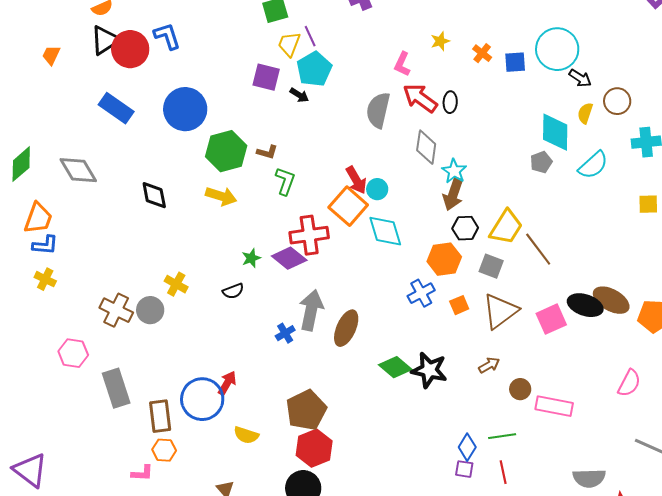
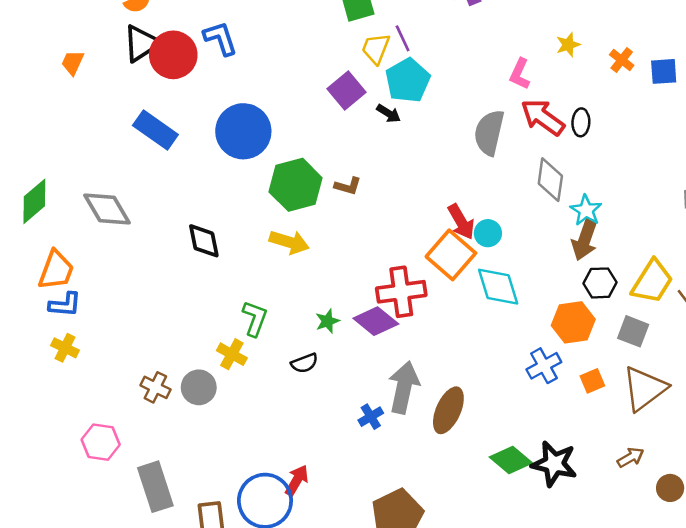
purple square: (266, 77) -> (347, 91), turned 36
green L-shape: (285, 181) -> (255, 319), moved
brown cross: (116, 310) -> (155, 387), size x0.7

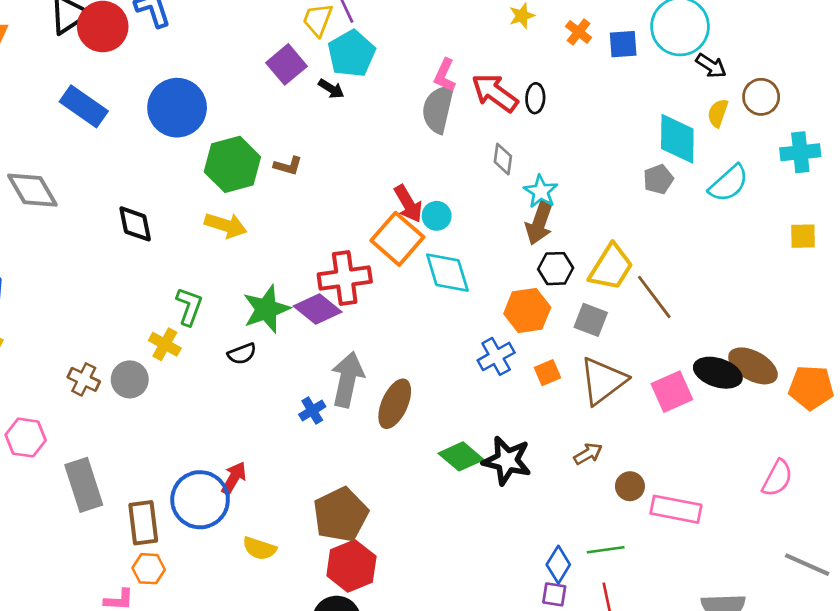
pink L-shape: (520, 74) -> (445, 75), moved
gray diamond: (550, 180) -> (503, 159), size x0.7
green star: (327, 321) -> (266, 309), size x1.8

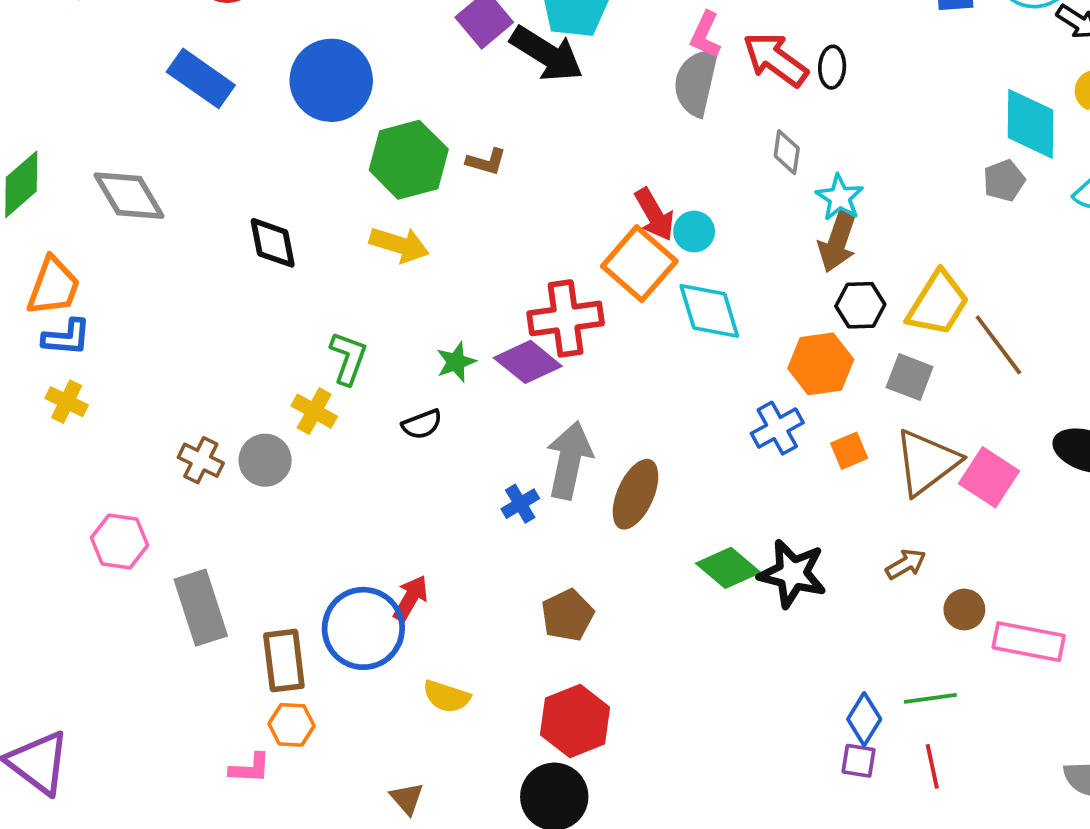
black arrow: (331, 89) -> (547, 54), size x2.0
green star: (266, 309) -> (456, 362), size x0.6
pink square: (672, 392) -> (989, 477), moved, turned -33
brown pentagon: (341, 515) -> (567, 615), moved, size x0.7

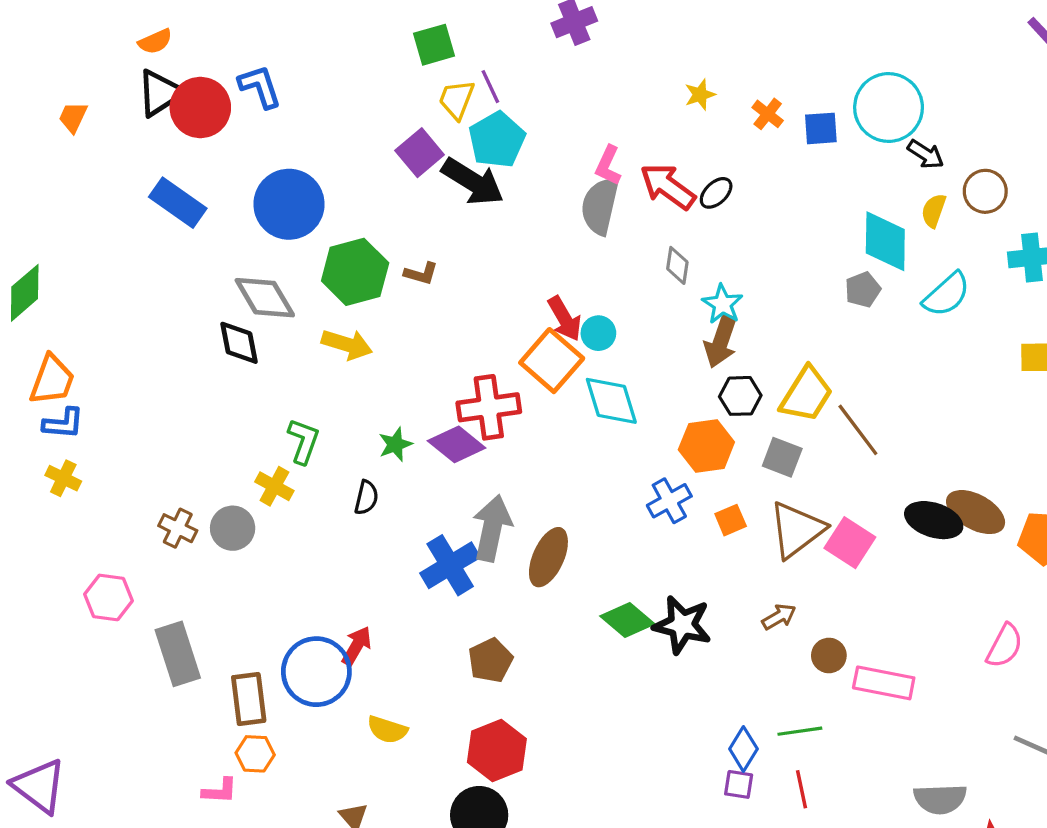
black ellipse: (832, 67) -> (716, 193), turned 44
gray diamond: (129, 196) -> (265, 298), moved
black semicircle: (422, 424) -> (366, 498), turned -56
blue cross: (520, 504) -> (450, 565), size x1.8

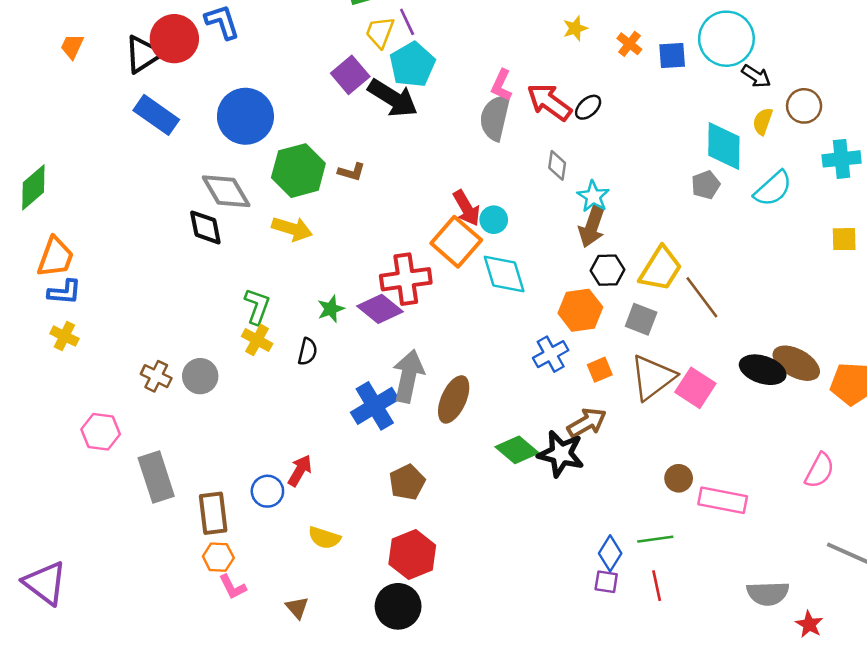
black triangle: (160, 93) -> (143, 54), moved
yellow cross: (274, 486) -> (257, 340), moved
brown arrow: (779, 617) -> (587, 423), moved, size x1.4
blue circle: (316, 672) -> (267, 491), size x0.6
pink L-shape: (220, 791) -> (233, 587), moved, turned 60

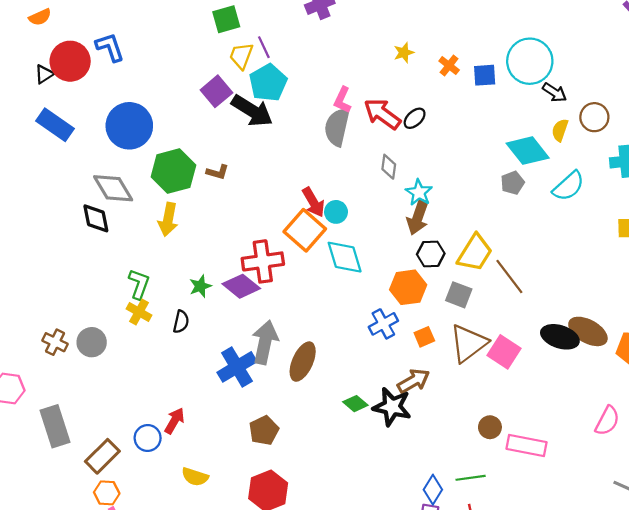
black triangle: (143, 54) -> (44, 74), size x0.6
cyan diamond: (724, 146) -> (528, 151), turned -39
yellow arrow: (292, 229) -> (168, 219), turned 84
green diamond: (517, 450) -> (355, 404), size x0.7
brown rectangle: (213, 513) -> (102, 456), turned 52

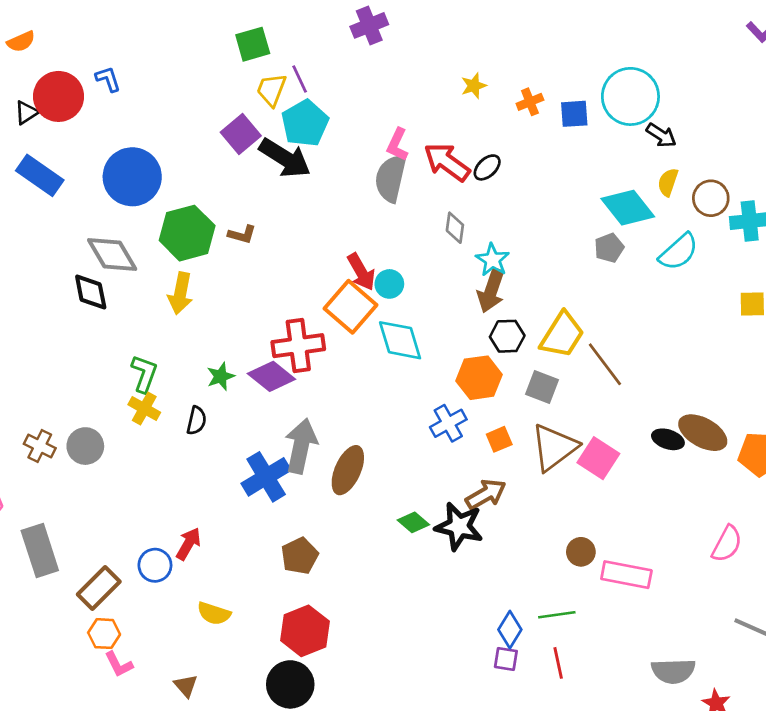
blue L-shape: (110, 47) -> (108, 79), size x0.7
orange cross: (449, 65) -> (530, 102), turned 30
brown circle: (594, 117) -> (711, 198), moved
black ellipse: (560, 337) -> (668, 439), size x0.7

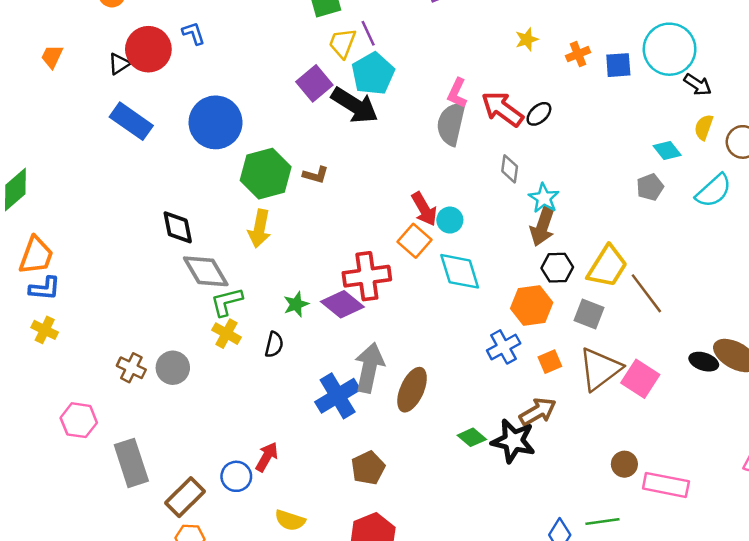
cyan diamond: (628, 208) -> (667, 150), size x0.6
gray diamond: (112, 254) -> (206, 271), moved
orange square: (351, 307) -> (414, 241), size x0.7
green L-shape: (144, 374) -> (227, 302), turned -124

